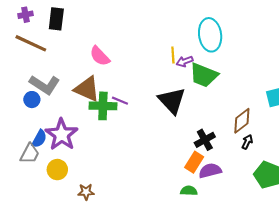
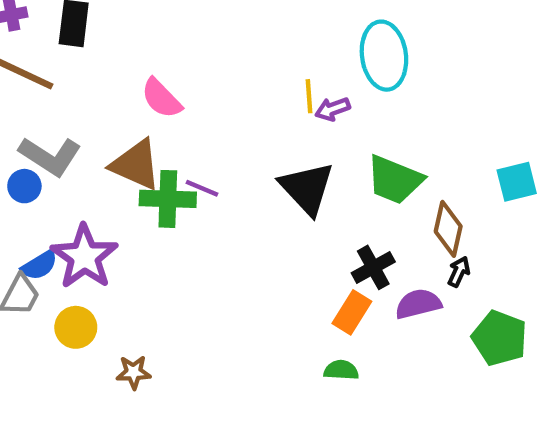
green trapezoid: (204, 75) -> (395, 180), moved
brown diamond: (242, 121) -> (448, 229), turned -40
blue semicircle: (39, 139) -> (39, 265), turned 30
purple semicircle: (210, 171) -> (418, 304), moved

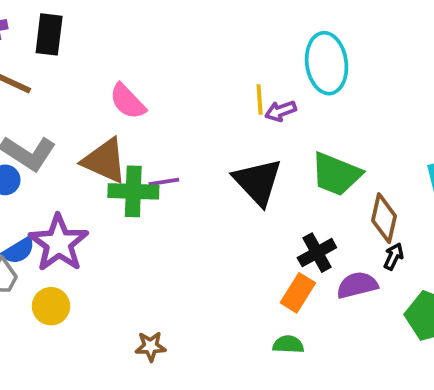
purple line: (202, 188) -> (164, 182), turned -32
brown star: (134, 372) -> (151, 346), moved

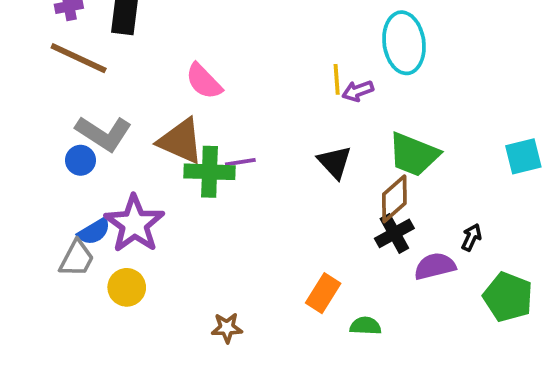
black triangle: (258, 182) -> (335, 162), size x0.7
brown diamond: (384, 218) -> (394, 199), moved, turned 36
orange rectangle: (298, 293) -> (323, 293), moved

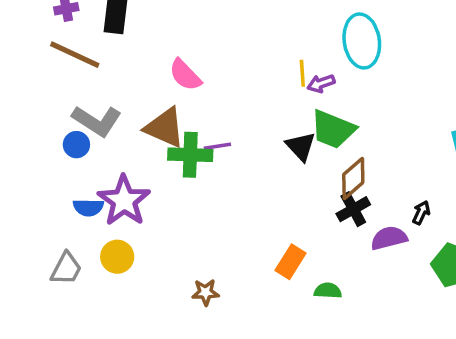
green trapezoid: (414, 154) -> (333, 129), moved
blue semicircle: (94, 232) -> (88, 207), turned 32
gray trapezoid: (77, 258) -> (66, 269), moved

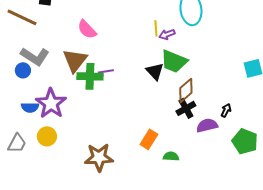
brown triangle: (165, 128) -> (75, 60), turned 44
brown star: (206, 292) -> (99, 157), size x1.8

